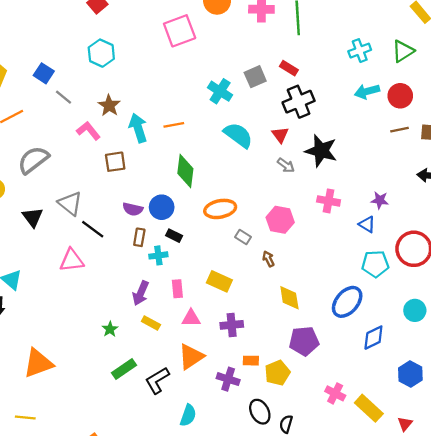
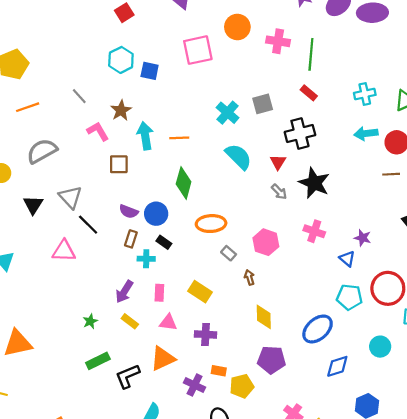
red rectangle: (289, 68) -> (309, 93), moved
blue square: (44, 73) -> (150, 71), moved, turned -30

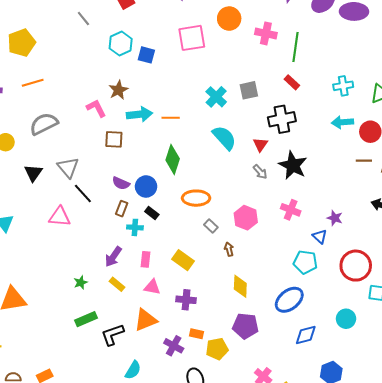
gray line: (79, 96) -> (83, 18), moved
cyan arrow: (145, 136) -> (139, 114), turned 90
cyan pentagon: (349, 297) -> (305, 262), moved

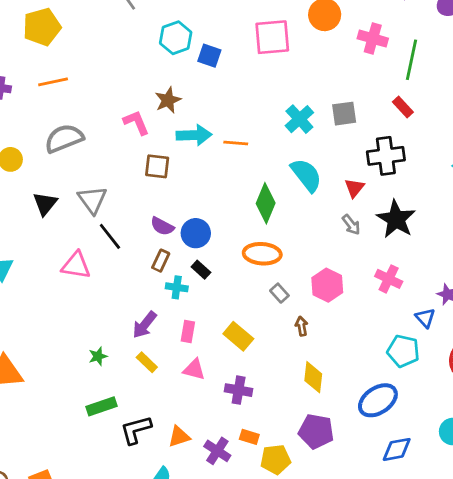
green diamond: (173, 159) -> (266, 203), moved
orange triangle: (146, 320) -> (179, 437), moved, size x0.7

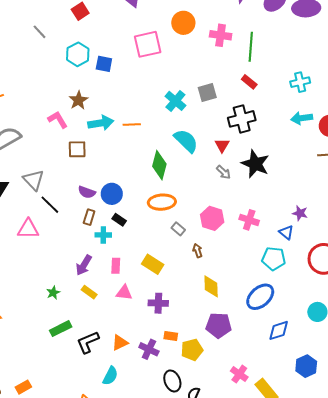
pink cross: (389, 279) -> (249, 220), moved

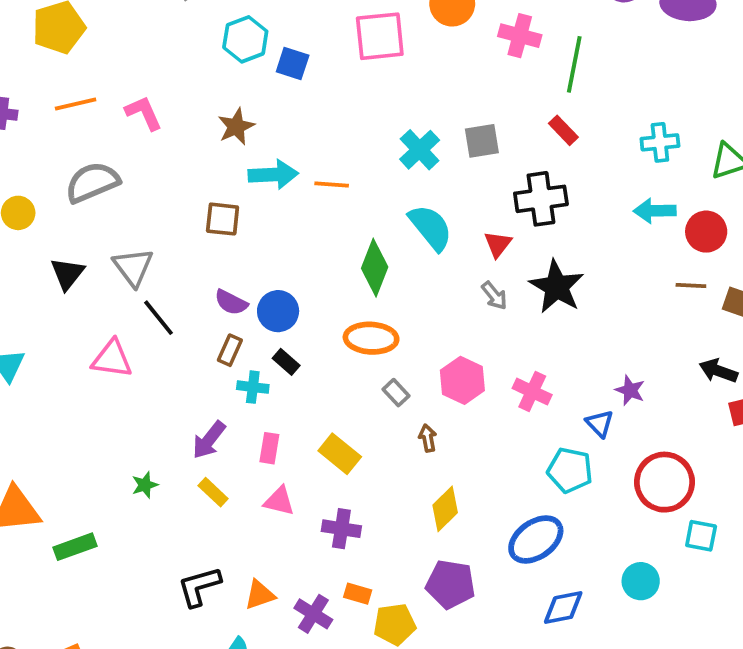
pink L-shape: (58, 120) -> (144, 113), moved
yellow diamond: (211, 286) -> (445, 509), turned 40
green rectangle: (61, 329) -> (75, 547), moved

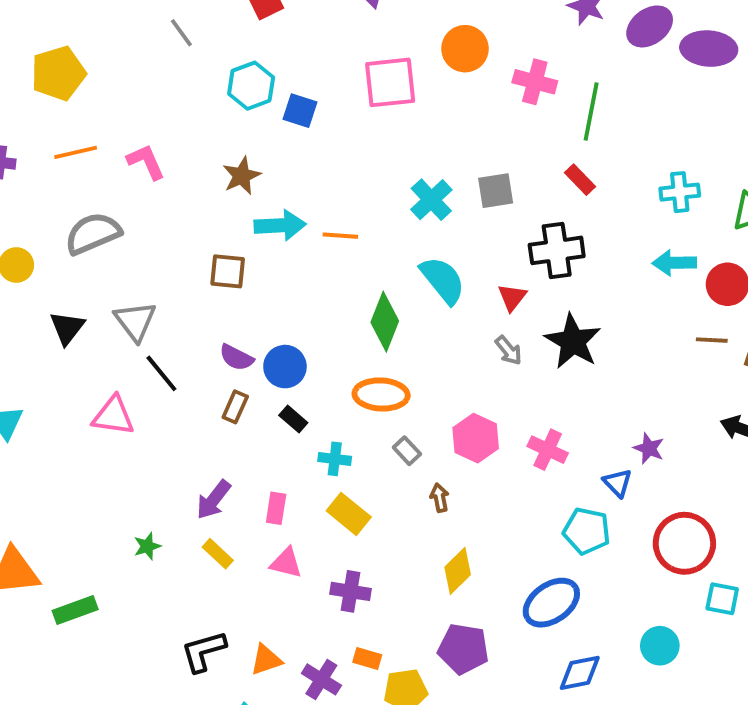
cyan cross: (253, 387) -> (335, 459), moved

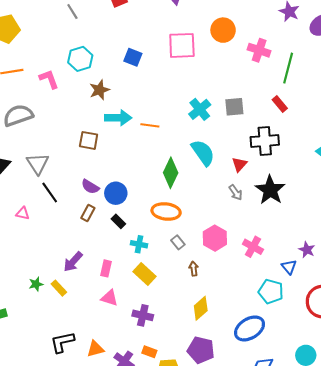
cyan hexagon: (251, 86) -> (80, 59), moved
pink triangle: (113, 416) -> (23, 213), size x0.6
yellow rectangle: (218, 554) -> (59, 288), moved

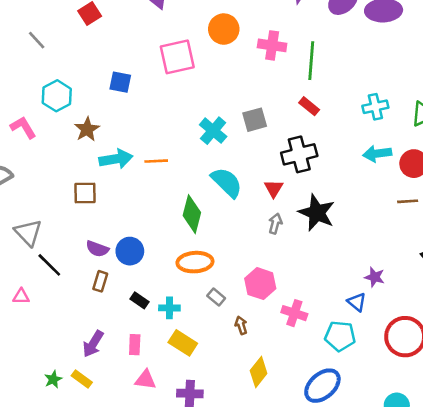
gray arrow: (236, 193) -> (275, 224), turned -119
black rectangle: (118, 221) -> (139, 300), moved
pink cross: (253, 247) -> (294, 313), moved

